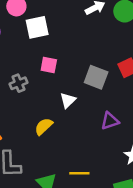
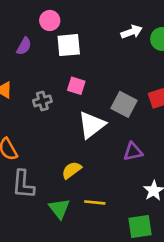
white triangle: (68, 100) -> (92, 125), size x1.6
yellow semicircle: (44, 126) -> (72, 170), moved

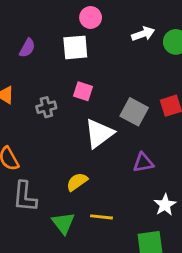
pink circle: (50, 20) -> (91, 17), moved

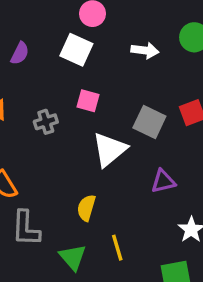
white arrow: (143, 34) -> (145, 50), moved, turned 30
white square: (75, 47) -> (76, 50), turned 32
yellow semicircle: (77, 182) -> (86, 208), turned -35
yellow line: (101, 217) -> (117, 248), turned 70

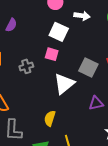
white square: (76, 50) -> (59, 32), moved
white arrow: (145, 50) -> (82, 16), moved

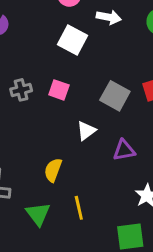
pink square: (52, 54) -> (59, 90), moved
white triangle: (64, 84) -> (86, 131), moved, size x0.6

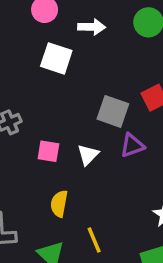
pink square: (59, 90) -> (48, 151), moved
purple triangle: (124, 150) -> (132, 145), moved

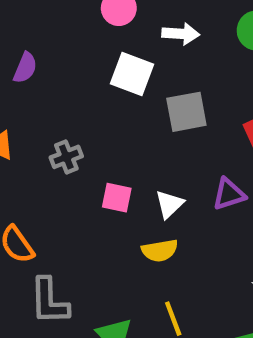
gray square: (113, 111) -> (186, 112), moved, turned -32
yellow semicircle: (59, 204) -> (160, 251), moved, turned -112

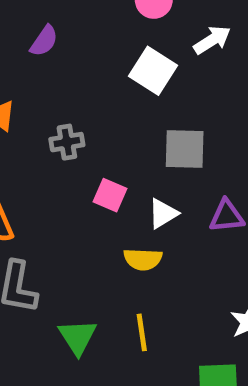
white arrow: (181, 34) -> (212, 40), turned -48
gray square: (186, 112) -> (185, 149), moved

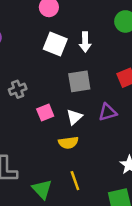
white arrow: (212, 40) -> (85, 42), moved, turned 132
pink square: (110, 195) -> (45, 113), turned -35

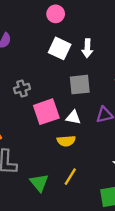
pink square: (45, 113) -> (46, 112), size x1.6
white triangle: (74, 117) -> (73, 117), turned 49
yellow line: (75, 181) -> (70, 177), turned 48

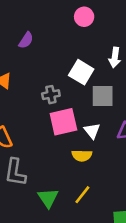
white square: (60, 48) -> (81, 72), moved
gray cross: (22, 88) -> (51, 95), moved
white triangle: (73, 117) -> (92, 131), turned 35

